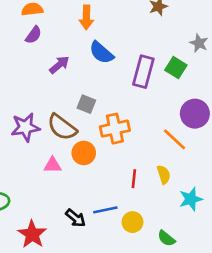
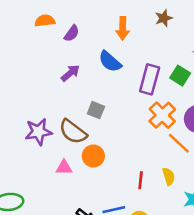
orange arrow: (86, 17) -> (123, 28), moved
purple semicircle: (34, 35) -> (72, 33), moved
orange cross: (115, 129) -> (162, 115), moved, turned -32

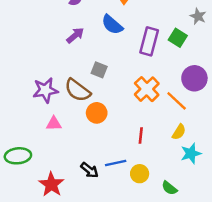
orange cross: (162, 115) -> (147, 89), moved
pink triangle: (64, 167) -> (54, 124), moved
yellow semicircle: (169, 176) -> (179, 132), moved, turned 49

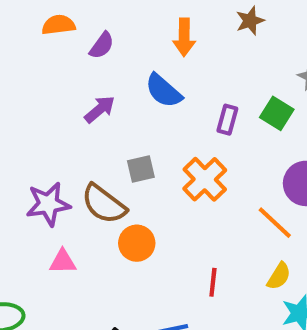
purple rectangle: (149, 41) -> (227, 120), size x0.6
gray square: (99, 70) -> (141, 169), turned -35
orange cross: (147, 89) -> (205, 179), moved

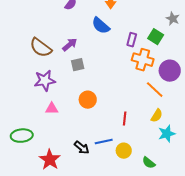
purple arrow: (100, 109) -> (70, 45), moved
gray square: (141, 169) -> (78, 65), moved
orange cross: (205, 179) -> (143, 60), moved, turned -30
brown semicircle: (104, 204) -> (41, 48), moved

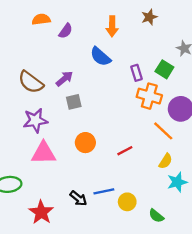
purple rectangle: (132, 40) -> (137, 73), turned -32
pink triangle: (52, 109) -> (44, 153), size x1.6
red line: (125, 119) -> (125, 151), moved, turned 56

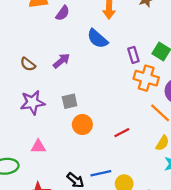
brown semicircle: (31, 82) -> (28, 64), size x0.6
gray square: (74, 102) -> (70, 101), moved
pink triangle: (44, 153) -> (38, 147), moved, size x0.6

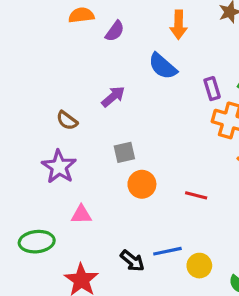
brown semicircle: (28, 64) -> (67, 120), moved
purple star: (32, 102) -> (59, 167), moved, turned -30
red line: (122, 133) -> (196, 195), turned 42

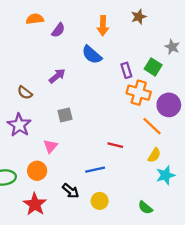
orange circle: (142, 184) -> (37, 171), moved
pink triangle: (81, 215) -> (50, 146), moved, turned -48
blue line: (167, 251) -> (95, 170), moved
yellow circle: (199, 266) -> (100, 201), moved

